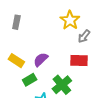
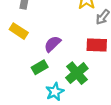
yellow rectangle: (16, 61) -> (19, 31), moved

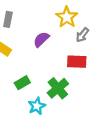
purple semicircle: (52, 44) -> (41, 39), moved

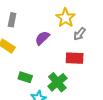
green rectangle: (22, 83) -> (25, 77), turned 48

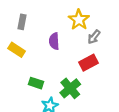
purple semicircle: (42, 38) -> (54, 41), turned -49
red rectangle: (75, 58) -> (89, 63), turned -30

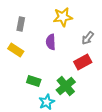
yellow star: (79, 20) -> (63, 17), moved, turned 30

